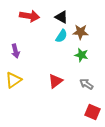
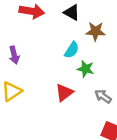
cyan semicircle: (61, 36) -> (72, 50), moved
green star: (81, 55) -> (86, 69), moved

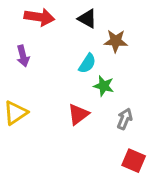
purple arrow: (14, 55) -> (23, 56), moved
gray arrow: (103, 96) -> (125, 119), turned 78

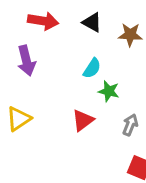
brown star: (116, 41) -> (130, 35), moved
purple arrow: (23, 56) -> (26, 61), size x1.4

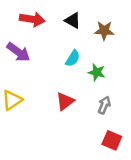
purple arrow: (26, 61) -> (18, 52), turned -40
green star: (109, 91) -> (97, 72), moved

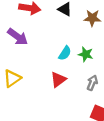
cyan semicircle: (73, 58) -> (65, 53), moved

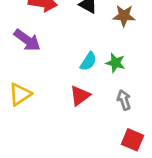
gray arrow: (92, 83) -> (124, 100), turned -40

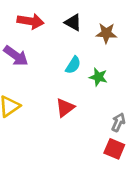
cyan semicircle: (88, 61) -> (73, 65), moved
gray arrow: (124, 100) -> (118, 122), moved, turned 42

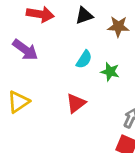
black triangle: (73, 23) -> (84, 16), turned -48

